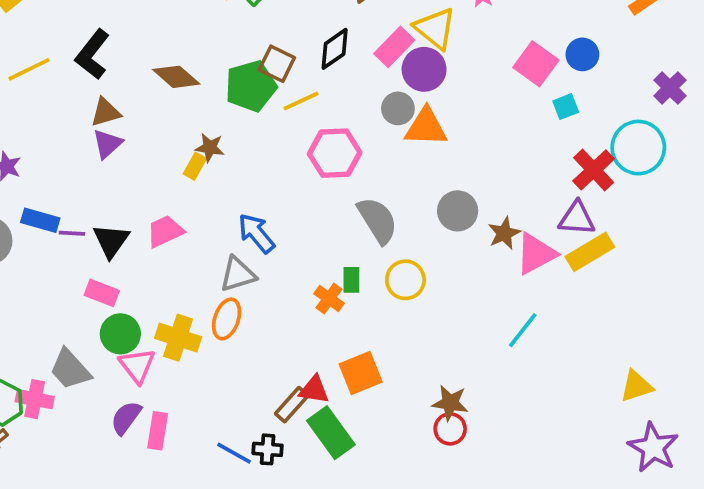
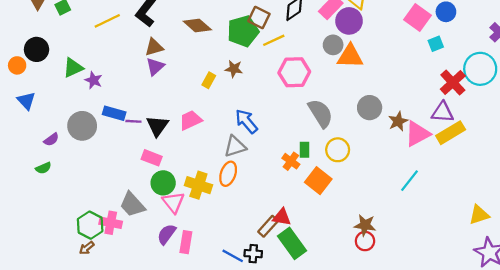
brown star: (210, 148) -> (234, 69), moved
orange square: (361, 373) -> (318, 181), moved, turned -30

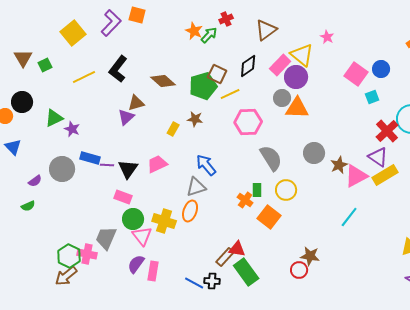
brown triangle: (154, 47) -> (136, 103), moved
purple triangle: (443, 112) -> (378, 157), turned 30
gray trapezoid: (132, 205) -> (106, 238), turned 65
red circle: (365, 241) -> (299, 270), moved
brown arrow: (87, 248) -> (66, 276), size x1.6

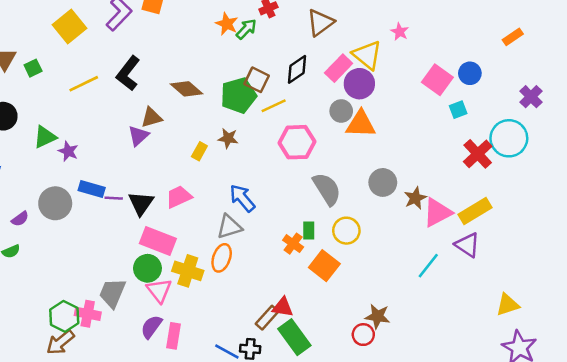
purple triangle: (378, 157) -> (467, 245), moved
pink rectangle: (123, 197) -> (158, 241), moved, size x1.5

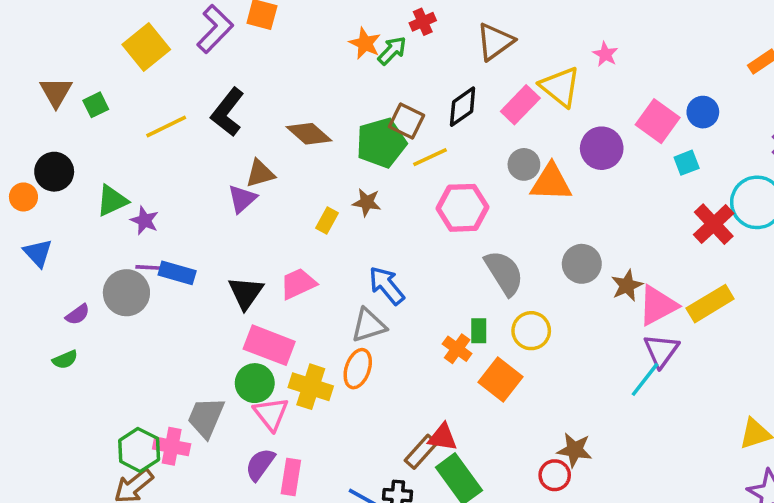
purple circle: (359, 84) -> (602, 148), moved
purple line: (114, 198) -> (148, 267), moved
purple triangle: (467, 245) -> (661, 351), moved, turned 32

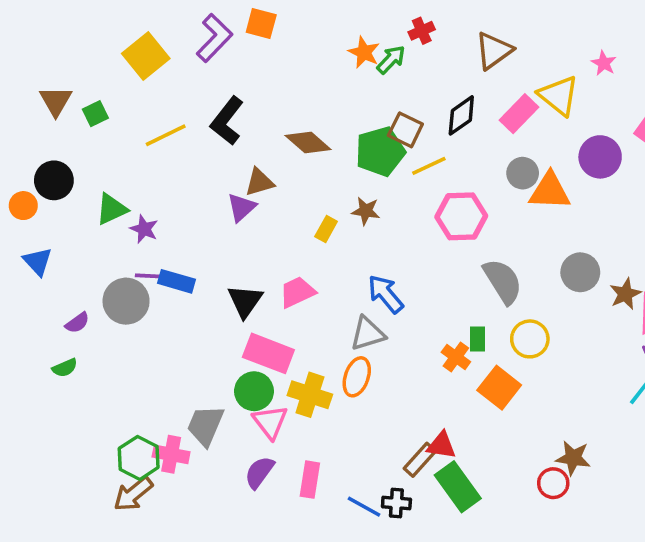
pink rectangle: (291, 477) -> (310, 480), moved

